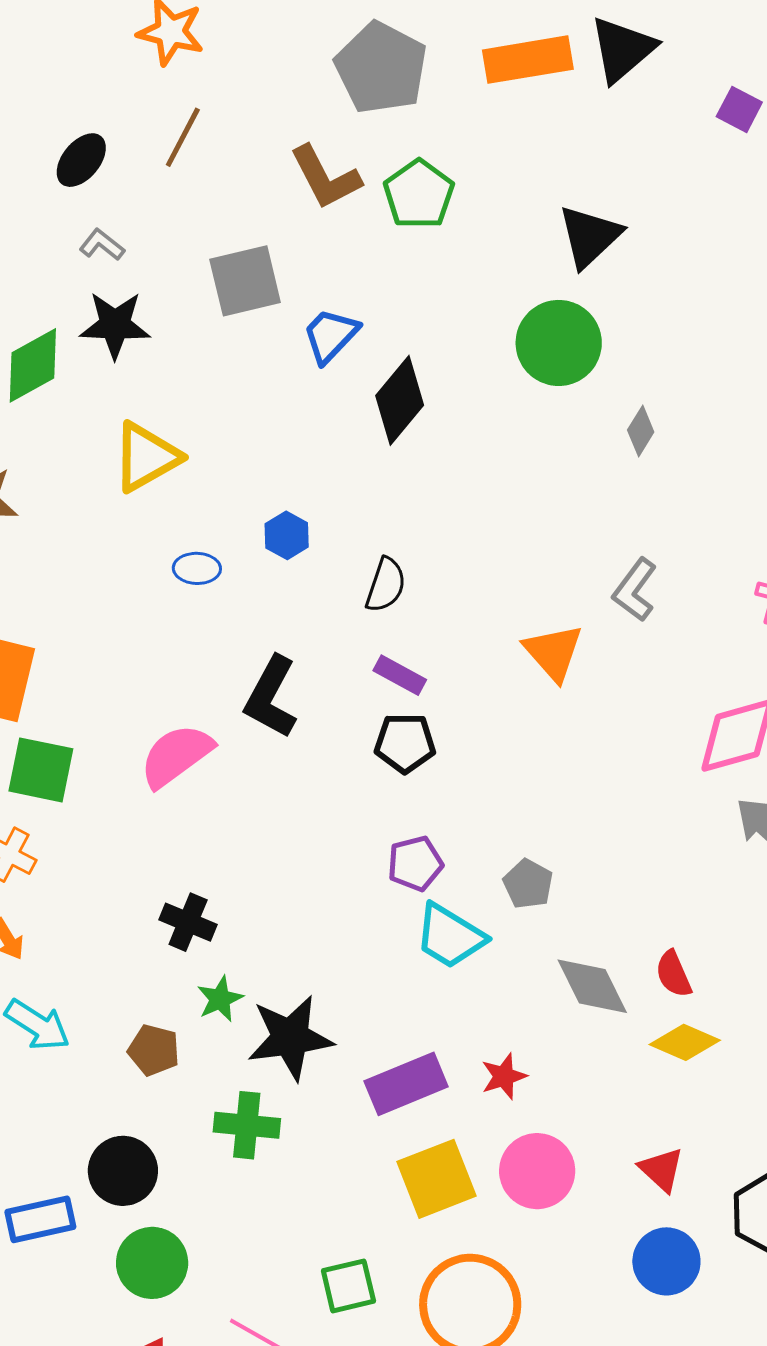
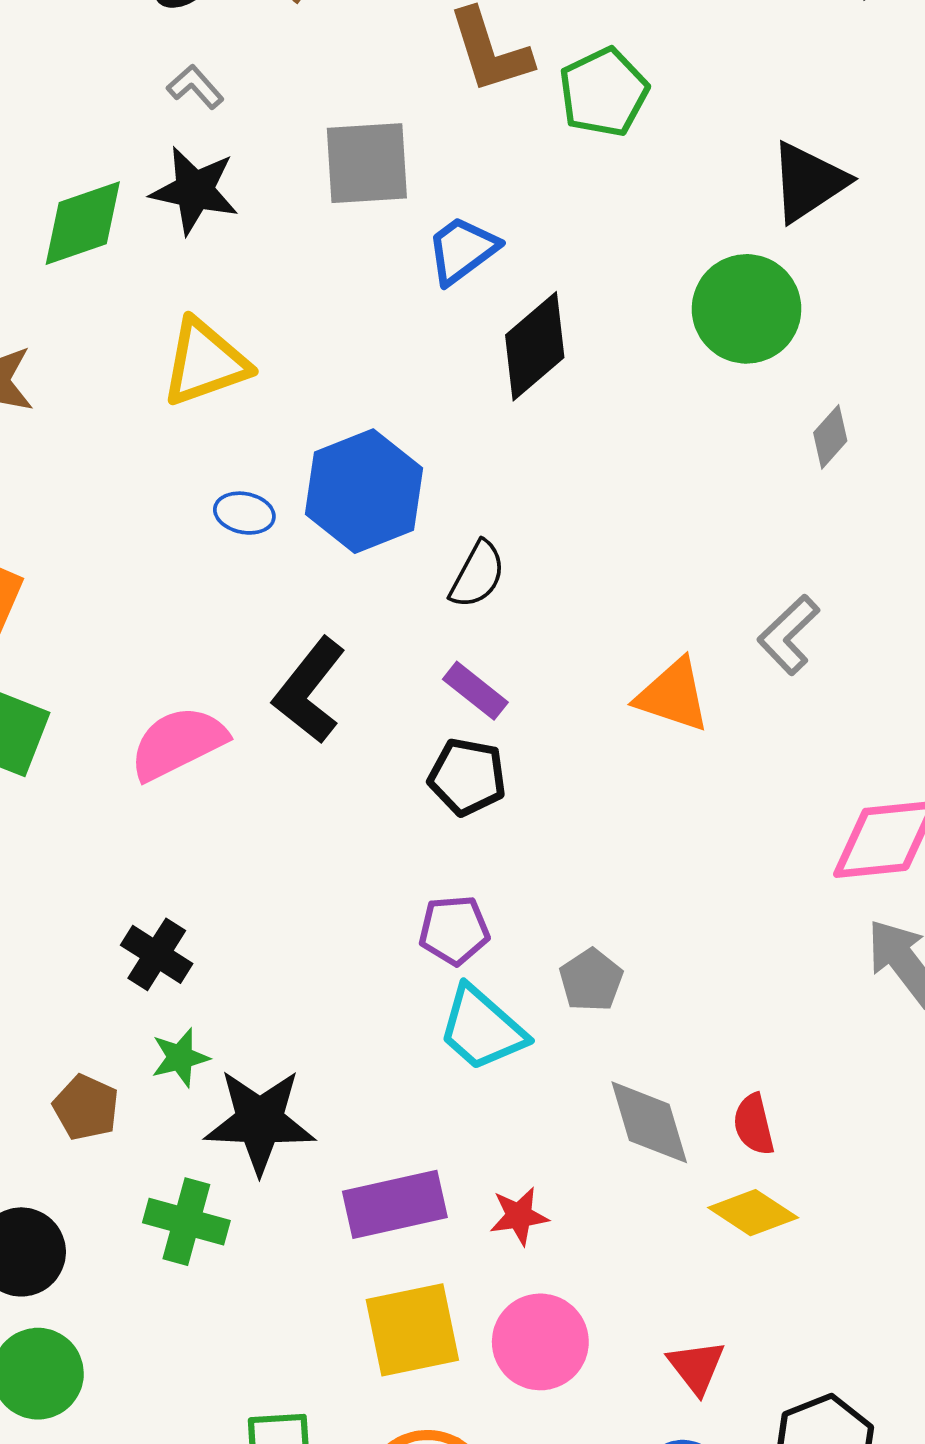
blue hexagon: (287, 535) -> (364, 491), size x2.0
orange triangle: (553, 652) -> (673, 695), turned -40

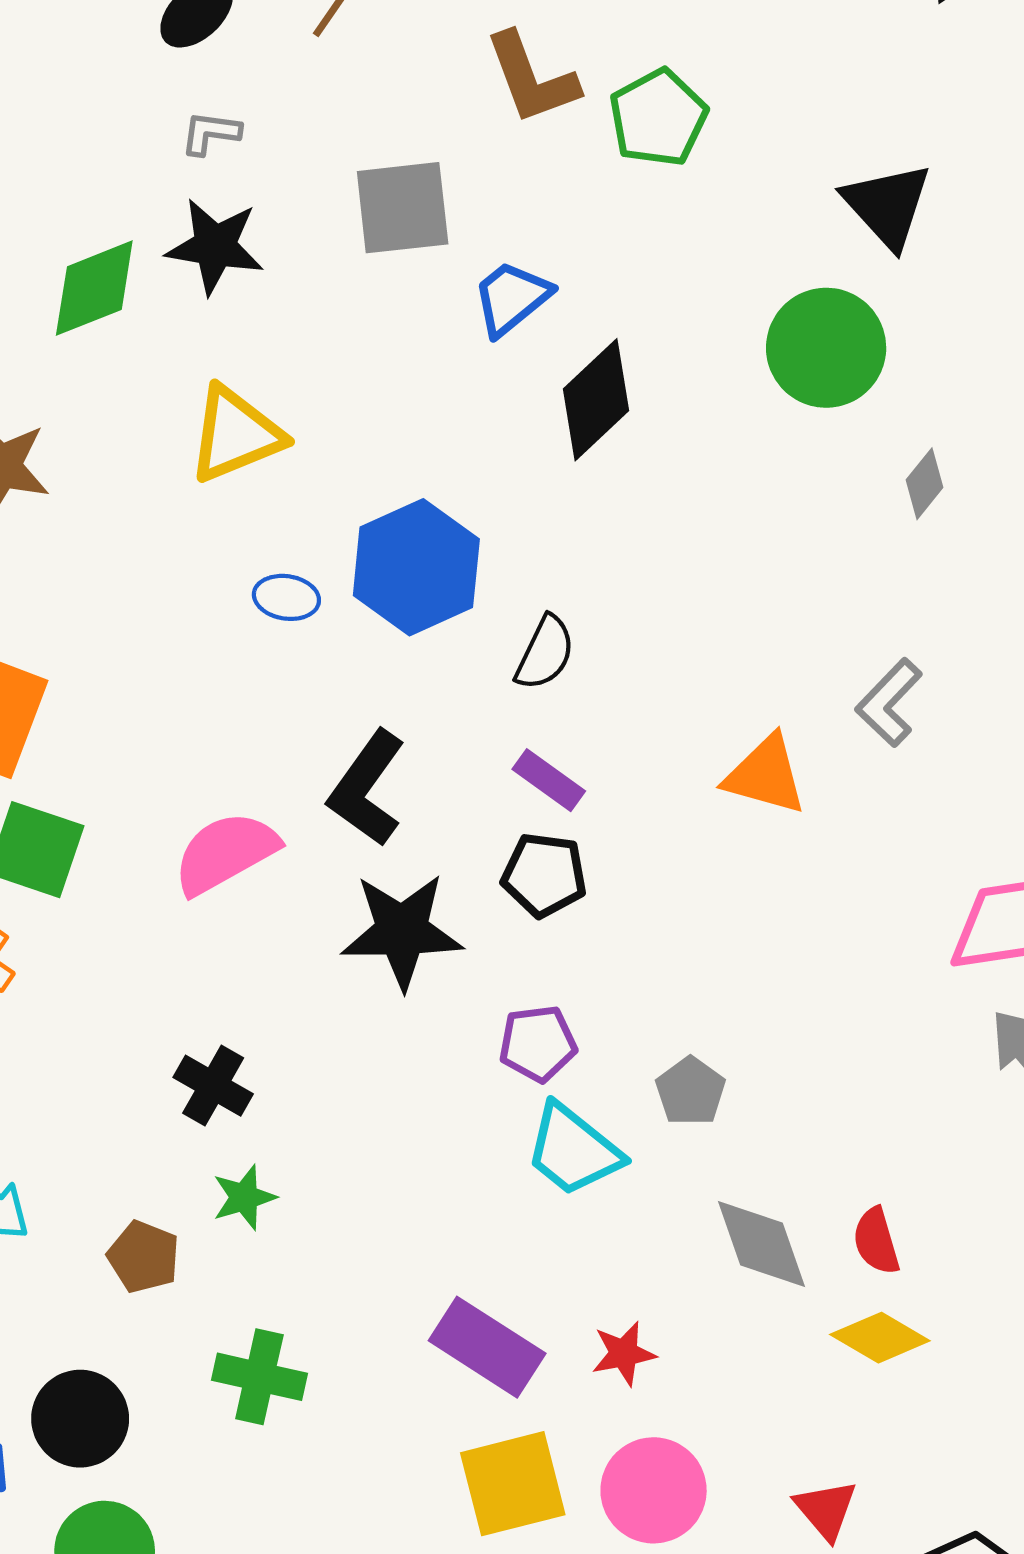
gray L-shape: (195, 87) -> (211, 133), turned -38
black triangle: (808, 182) -> (887, 205), turned -36
black star: (260, 1121) -> (402, 931), moved
purple rectangle: (395, 1204) -> (487, 1347), turned 48

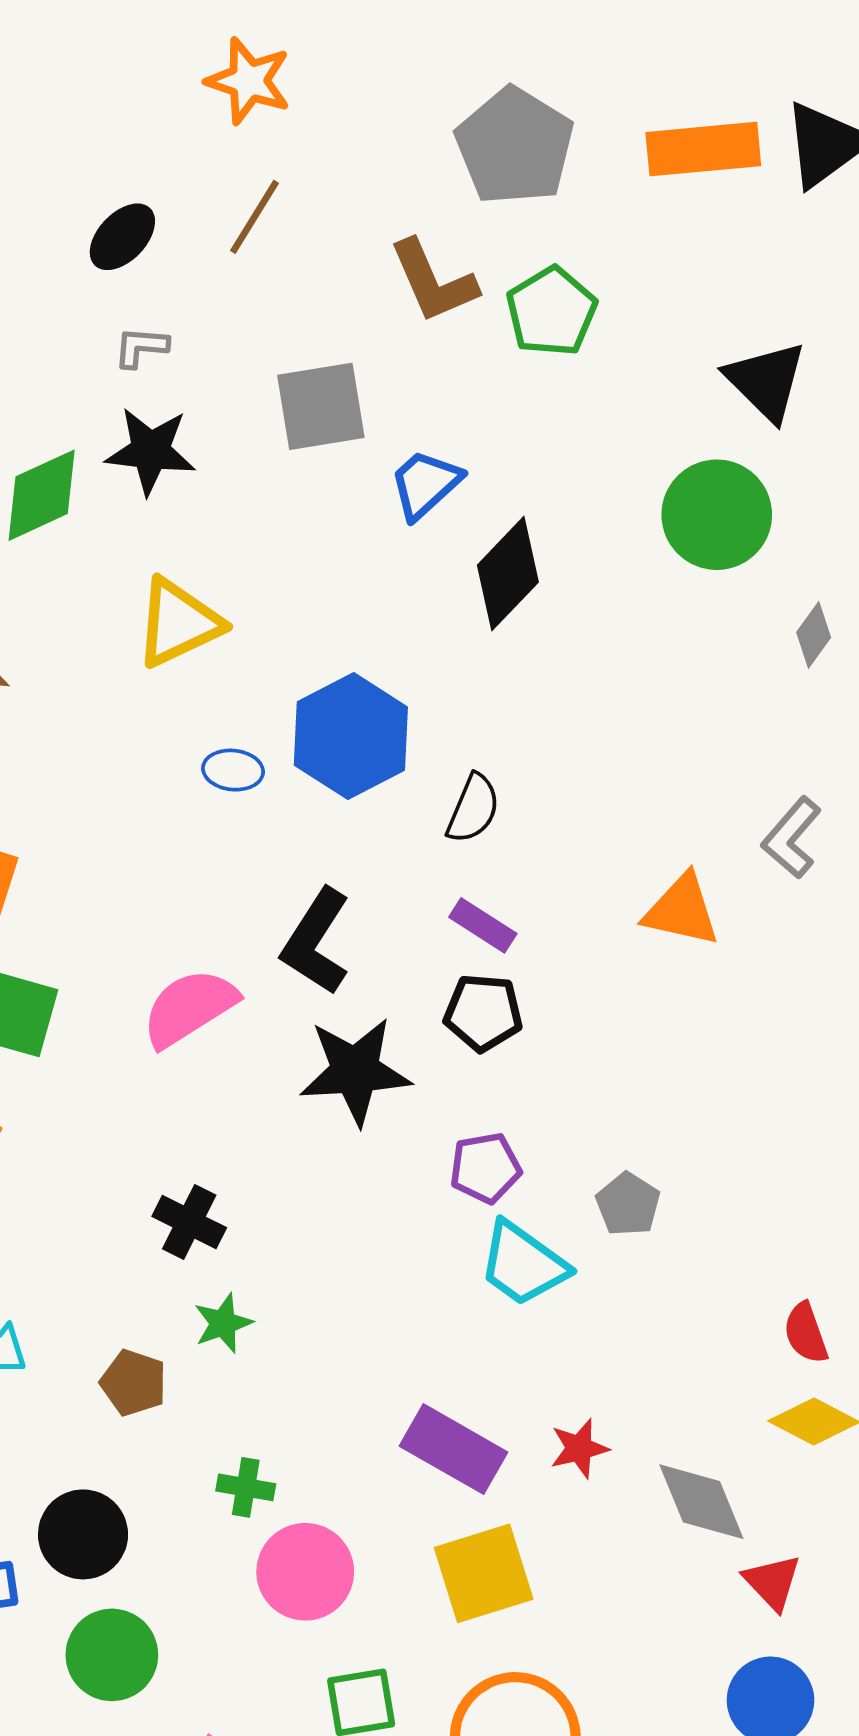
gray diamond: (761, 1244) -> (701, 1502), moved
green cross: (259, 1377) -> (246, 1487), size x0.7
pink circle: (654, 1490) -> (305, 1572), moved

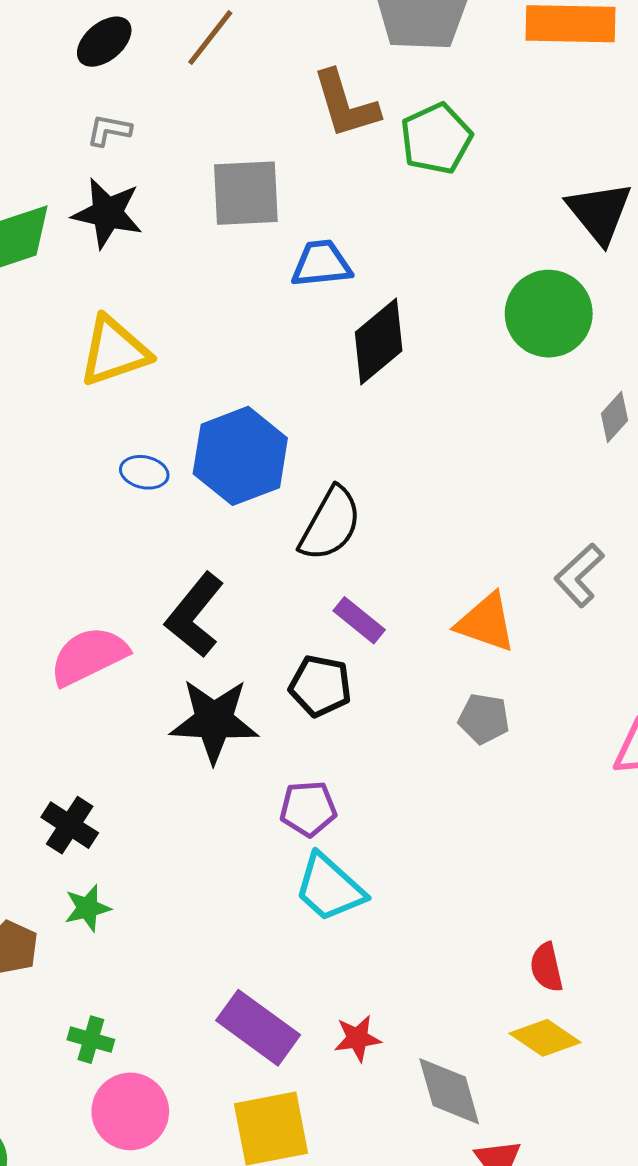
blue trapezoid: (425, 484) -> (321, 264), turned 30
black semicircle: (473, 809) -> (330, 524), size x1.4
purple rectangle: (483, 925) -> (359, 620), moved
gray pentagon: (628, 1204) -> (484, 719), moved, turned -30

